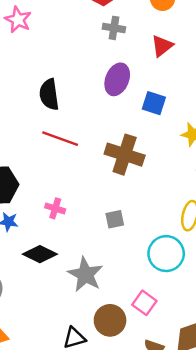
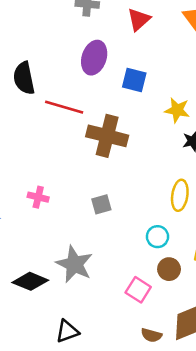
red line: (60, 139) -> (64, 107), moved
black diamond: (40, 254) -> (30, 281), moved
cyan circle: (166, 254) -> (157, 237), size x0.6
brown circle: (110, 320) -> (169, 269), moved, size x0.7

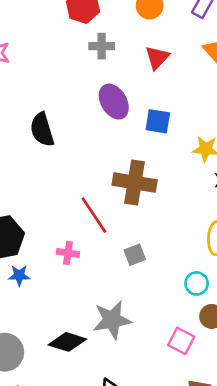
purple ellipse: (94, 58) -> (114, 102), turned -44
red line: (64, 107) -> (94, 215), moved, turned 45
gray star: (74, 264) -> (112, 320), turned -30

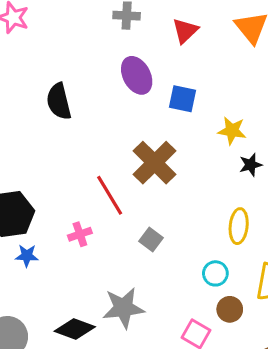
brown cross: (135, 182) -> (155, 163), turned 33
pink cross: (68, 253) -> (80, 234), turned -30
gray square: (135, 255) -> (151, 240), turned -35

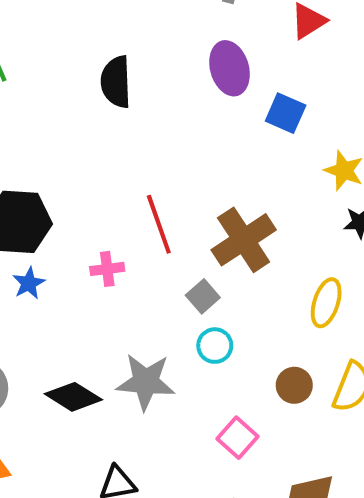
brown cross: (155, 163) -> (244, 240), moved
blue star: (27, 256) -> (29, 283), turned 30
cyan circle: (215, 273) -> (215, 346), moved
brown circle: (230, 309) -> (294, 385), moved

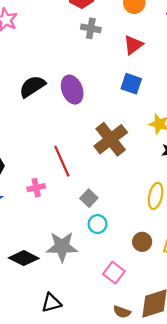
purple ellipse: (230, 68) -> (72, 90), moved
black semicircle: (116, 82) -> (32, 86), turned 64
blue square: (286, 113) -> (131, 84), moved
brown cross: (244, 240) -> (111, 139), moved

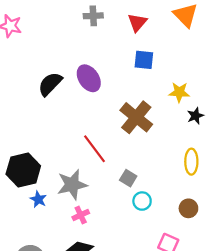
pink cross: (36, 188) -> (81, 215), moved
gray star: (62, 247) -> (72, 185), moved

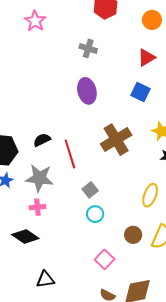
gray cross: (93, 16) -> (88, 48), moved
black semicircle: (50, 84) -> (42, 140), moved, size x0.7

